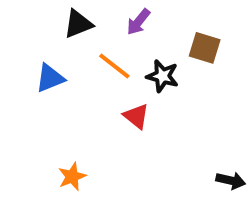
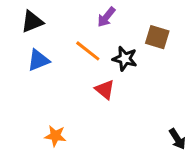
black triangle: (78, 24) -> (32, 22), moved
orange star: (72, 176) -> (55, 136), turned 30
black arrow: (231, 181) -> (177, 139), turned 45

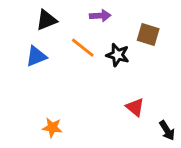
purple arrow: (106, 17) -> (100, 16), turned -132
black triangle: (32, 22) -> (46, 20), moved
red triangle: (105, 90) -> (135, 107), moved

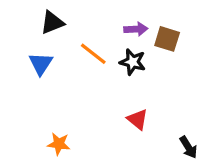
purple arrow: (100, 16) -> (136, 29), moved
blue triangle: (36, 56) -> (41, 64), turned -35
red triangle: (135, 107) -> (138, 119), moved

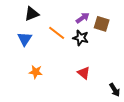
purple arrow: (136, 29) -> (83, 18), turned -32
orange star: (59, 144) -> (36, 72), moved

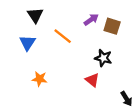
black triangle: (32, 14) -> (35, 15), turned -42
black star: (81, 38) -> (103, 58), moved

